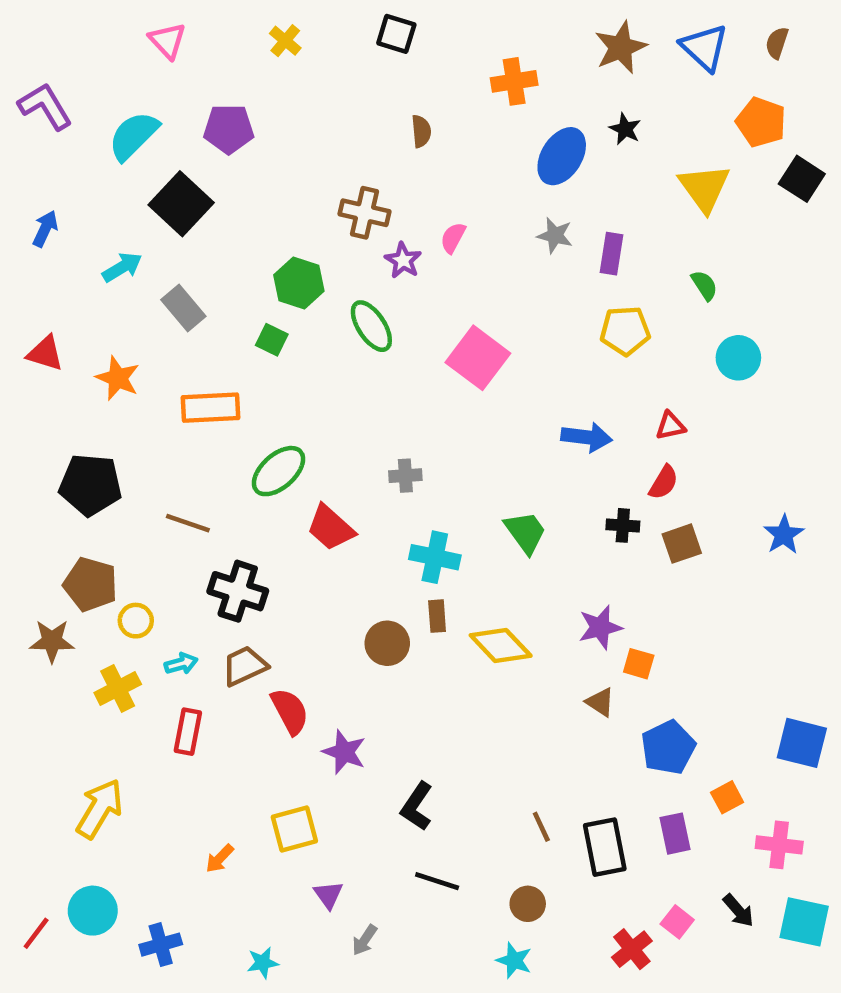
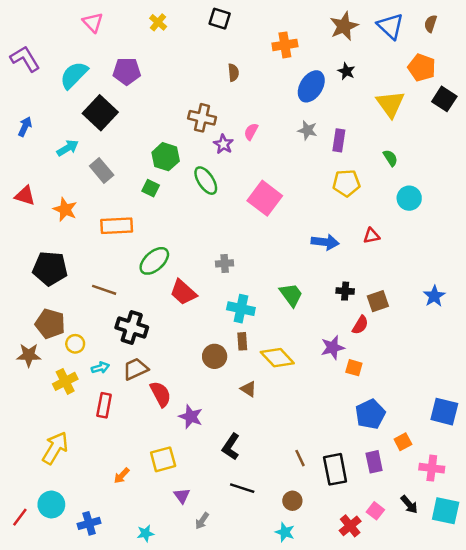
red semicircle: (664, 482) -> (360, 325), moved
brown triangle: (600, 702) -> (248, 389), moved

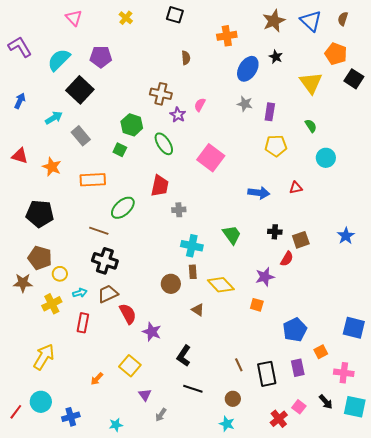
brown line: (104, 290) -> (99, 231), moved
red trapezoid: (183, 292) -> (160, 186), moved, turned -120
orange square: (354, 368) -> (257, 305), moved
yellow square: (163, 459) -> (130, 366), turned -35

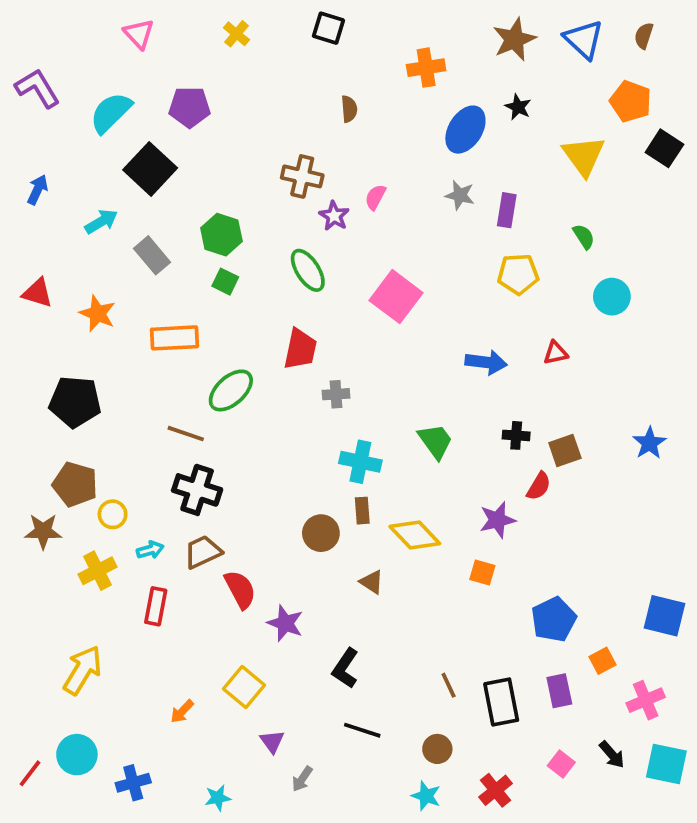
green hexagon: (132, 125) -> (221, 235), moved
pink cross: (344, 373) -> (646, 700), turned -30
red cross: (279, 419) -> (496, 790), moved

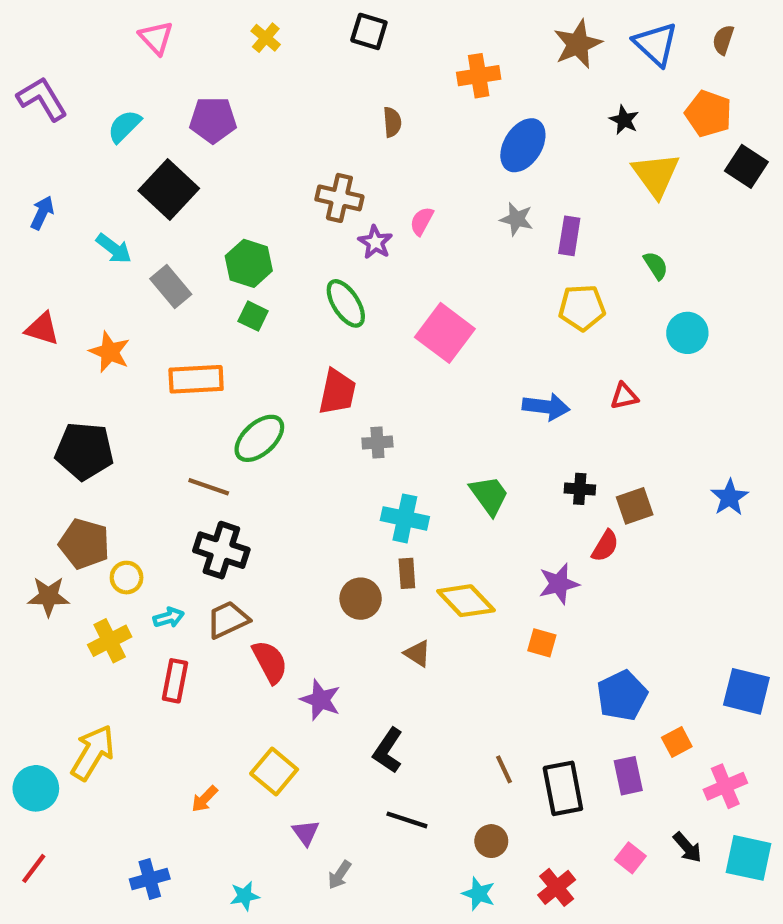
black star: (518, 107) -> (624, 120), moved
cyan semicircle: (111, 113) -> (124, 126), size x0.7
cyan arrow: (101, 221) -> (114, 249), turned 68
cyan circle: (77, 755) -> (36, 788), moved

